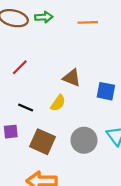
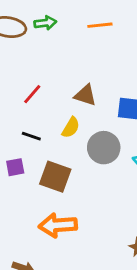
red line: (20, 67) -> (32, 94), moved
gray circle: (84, 140) -> (104, 148), moved

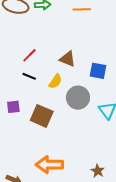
black line: (31, 136) -> (29, 76), moved
orange arrow: (58, 225) -> (49, 165), moved

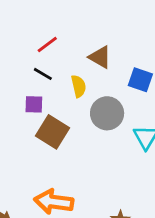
yellow semicircle: (55, 81) -> (79, 86), turned -56
purple square: (13, 107) -> (34, 104), moved

